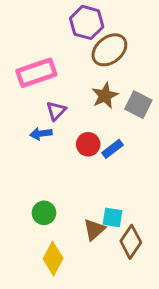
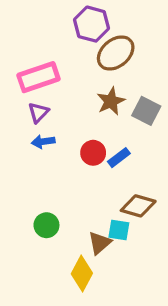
purple triangle: (56, 111) -> (38, 113), moved
brown diamond: (131, 242) -> (138, 206), moved, turned 72
yellow diamond: (53, 259) -> (82, 273), moved

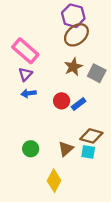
purple hexagon: (92, 24) -> (73, 16), moved
pink rectangle: (38, 77) -> (25, 51), turned 60
cyan square: (119, 230) -> (88, 152), moved
brown triangle: (100, 243) -> (66, 149), moved

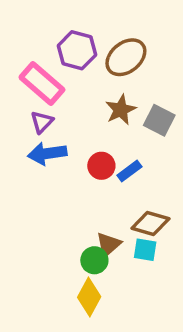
purple hexagon: (73, 16) -> (77, 50), moved
blue arrow: (29, 93) -> (47, 154), size x1.5
green circle: (31, 149) -> (94, 260), moved

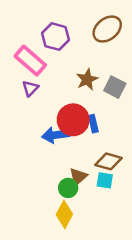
brown ellipse: (126, 57) -> (107, 29), moved
blue arrow: (47, 154) -> (55, 135), moved
red circle: (101, 166) -> (73, 120), size x1.6
blue rectangle: (129, 171) -> (93, 124), turned -66

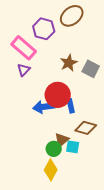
brown ellipse: (107, 29) -> (72, 16), moved
blue rectangle: (93, 124) -> (71, 106), moved
cyan square: (105, 180) -> (73, 147), moved

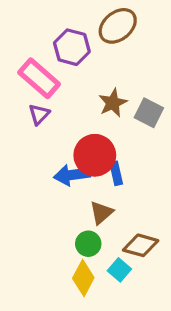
brown diamond: (86, 128) -> (141, 245), moved
brown triangle: (62, 140) -> (101, 213), moved
cyan square: (73, 147) -> (119, 270), moved, turned 32

